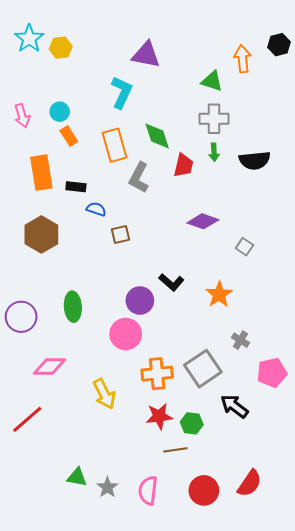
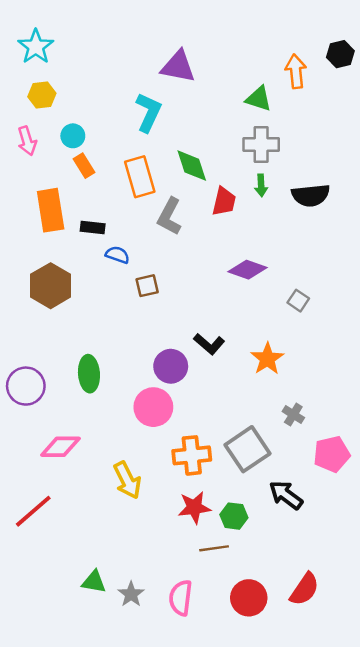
yellow hexagon: (61, 48) -> (42, 95), moved

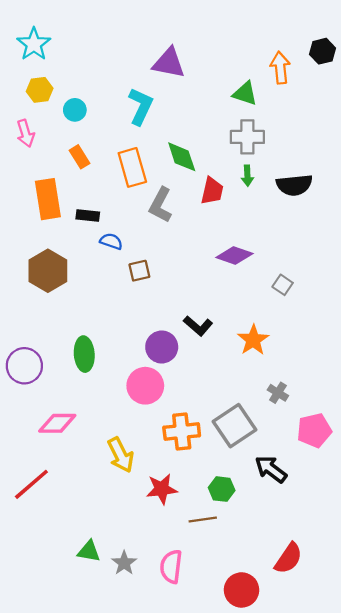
cyan circle: (73, 136) -> (75, 110), moved
red star: (194, 507) -> (162, 489), moved
red circle: (249, 598) -> (242, 590), moved

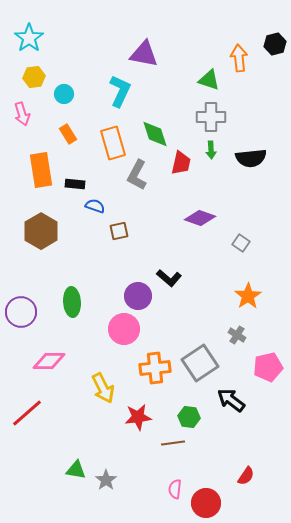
orange star: (253, 340) -> (248, 296), moved
red semicircle: (288, 558) -> (246, 476), size x0.7
pink semicircle: (171, 566) -> (175, 489), moved, size x0.7

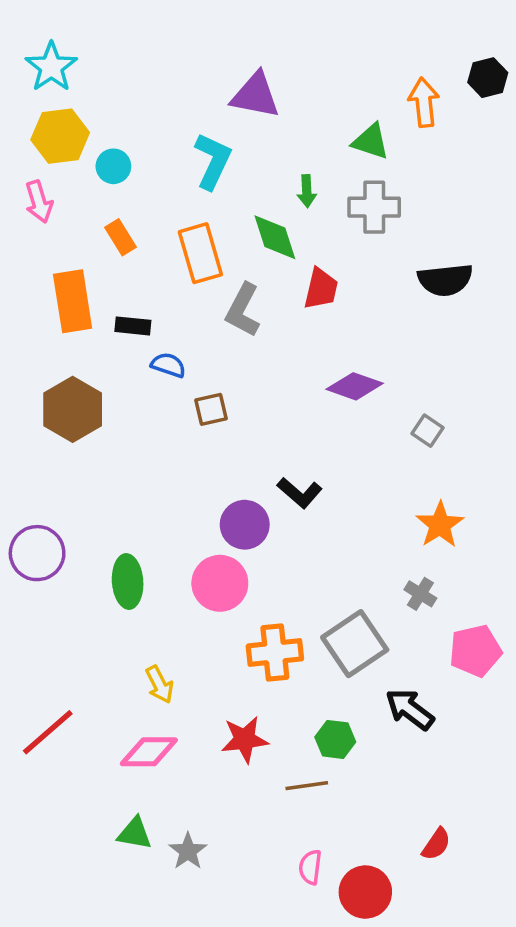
yellow hexagon: (34, 77) -> (60, 136), size x1.4
green arrow: (211, 150) -> (307, 191), moved
green ellipse: (72, 302) -> (128, 581), moved
pink diamond: (49, 361) -> (149, 752), moved
yellow arrow: (103, 388) -> (160, 684), moved, size x0.7

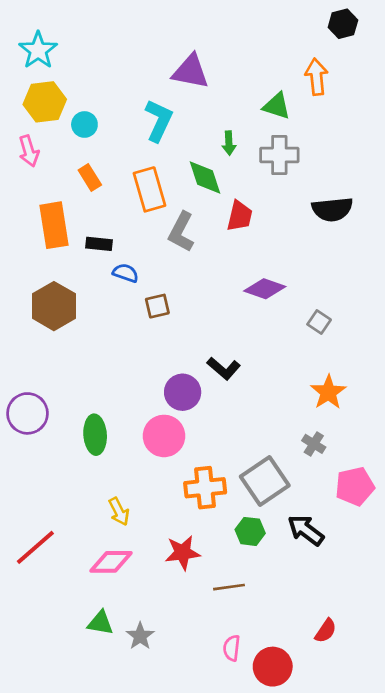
black hexagon: (488, 78) -> (343, 24), moved
green hexagon: (335, 739) -> (250, 531), moved

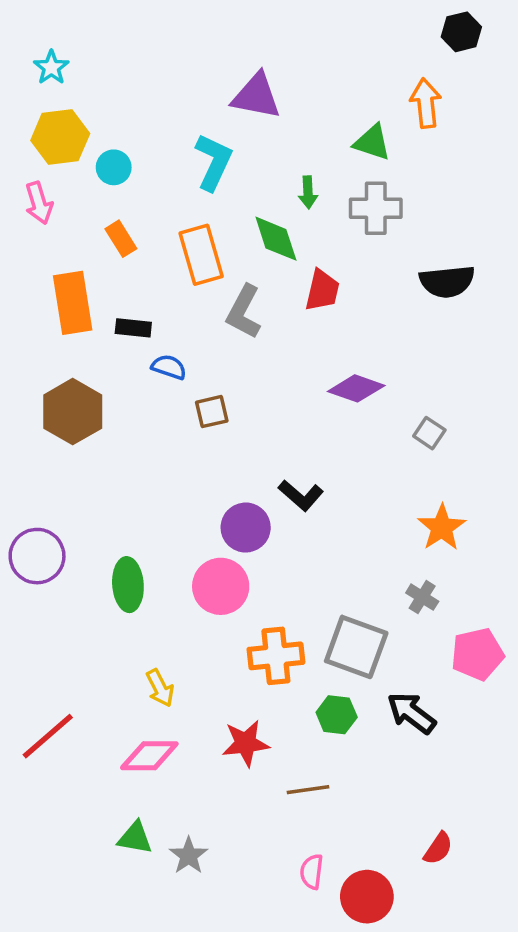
cyan star: (38, 50) -> (51, 67), size x0.7
gray square: (265, 481) -> (356, 647), turned -36

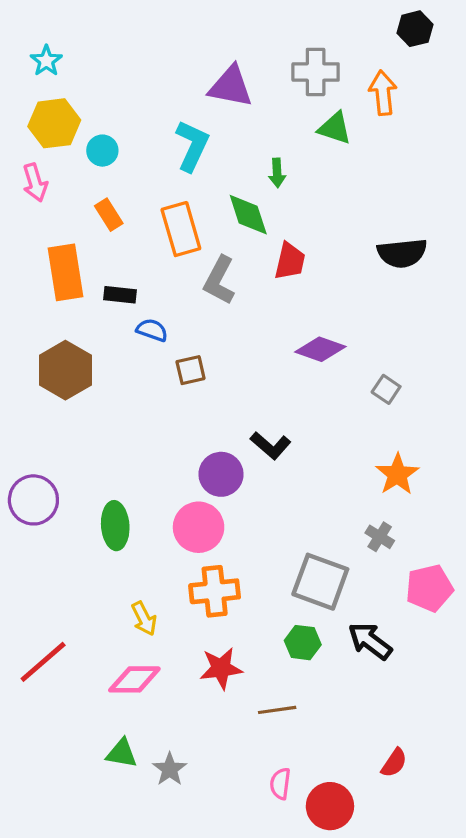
gray cross: (376, 208) -> (316, 72), moved
orange cross: (276, 656) -> (215, 591), moved

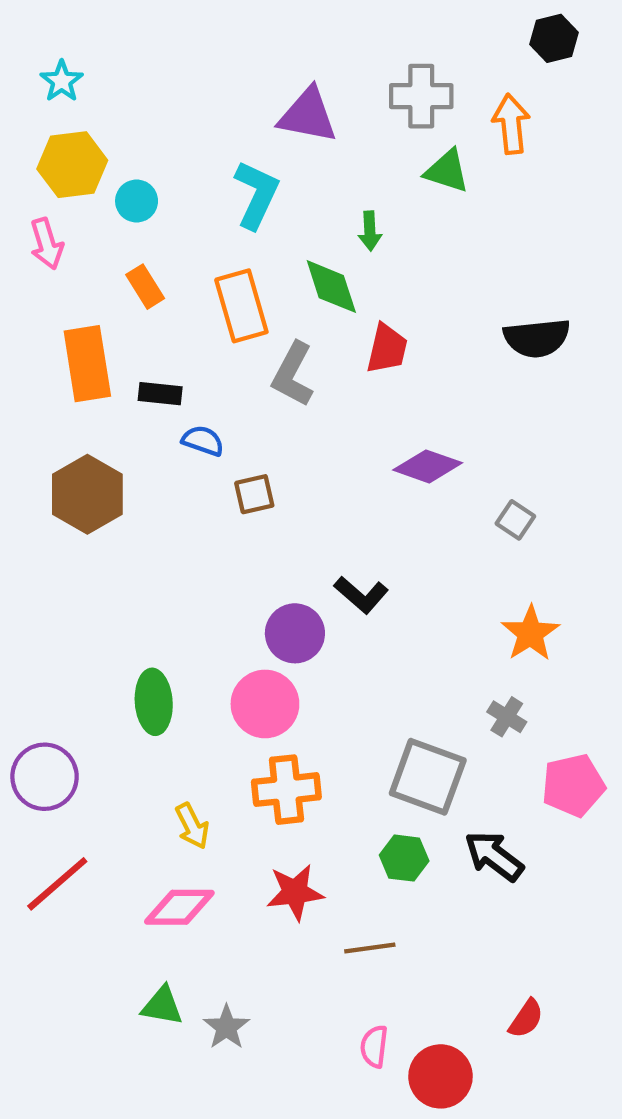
purple circle: (33, 500) -> (45, 777), moved

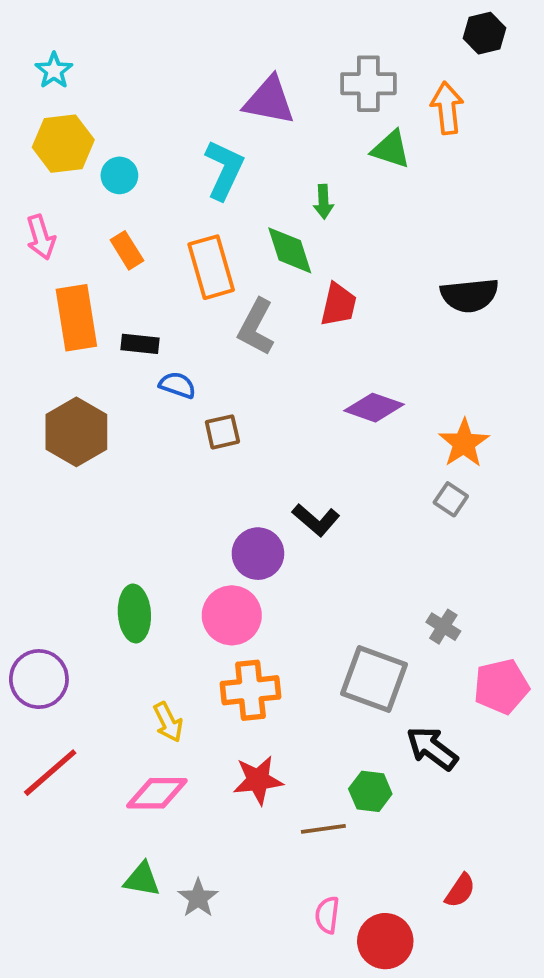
pink arrow: (47, 244) -> (41, 237), moved
gray square: (515, 520) -> (451, 499), moved
orange star: (530, 633) -> (464, 443), moved
green hexagon: (404, 858) -> (370, 791), moved

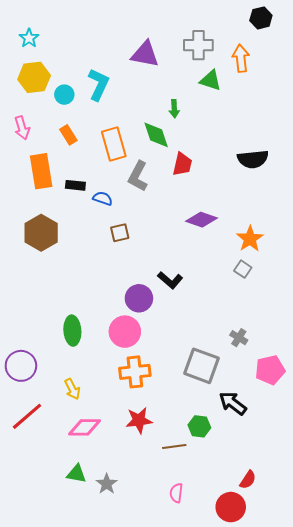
cyan L-shape: (224, 170) -> (99, 84), moved
blue semicircle: (177, 385) -> (103, 198), moved
yellow arrow: (168, 722) -> (72, 389), moved
red circle: (385, 941) -> (231, 507), moved

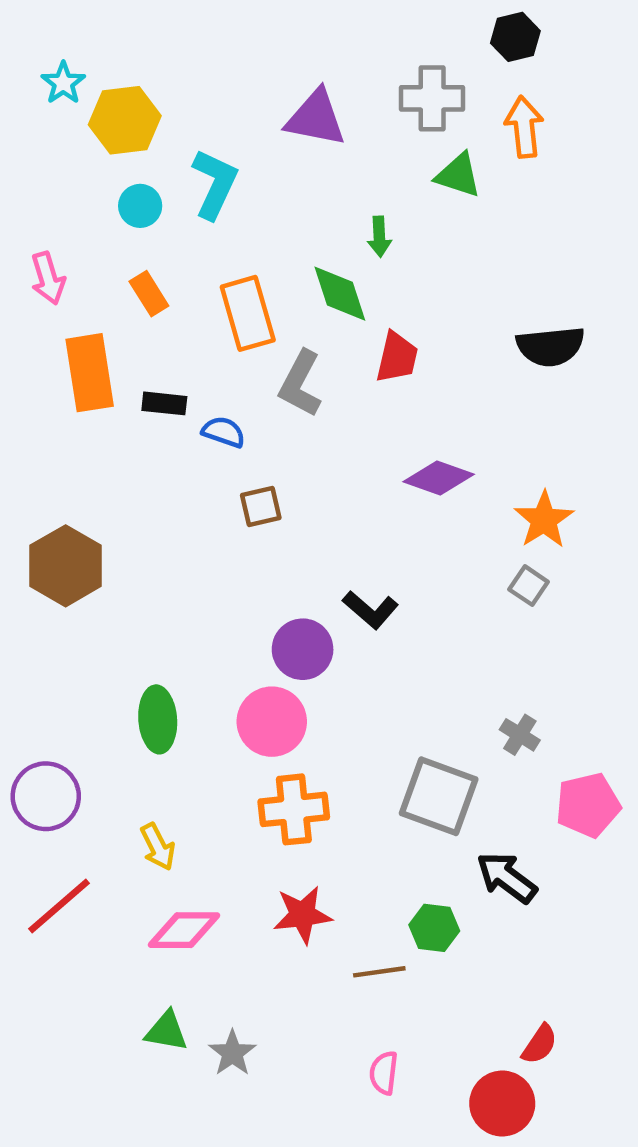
black hexagon: (261, 18) -> (515, 37), moved
yellow hexagon: (34, 77) -> (125, 120), moved
brown hexagon: (41, 233) -> (66, 566), moved

